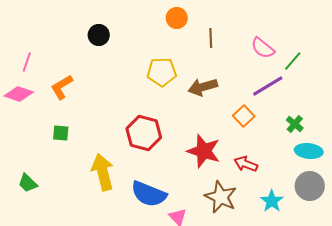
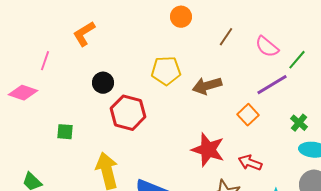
black circle: (99, 35) -> (103, 83), moved
brown line: (211, 38) -> (226, 37), moved, turned 36
pink line: (27, 62) -> (45, 61), moved
orange L-shape: (62, 87) -> (84, 34), moved
red hexagon: (144, 133) -> (128, 113), moved

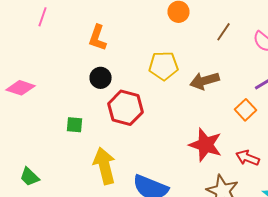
orange L-shape: (84, 34) -> (98, 38), moved, turned -40
pink line: (45, 61) -> (42, 17), moved
green square: (65, 132) -> (74, 125), moved

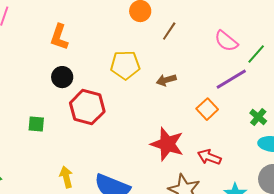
brown line: (224, 32) -> (169, 31), moved
brown arrow: (204, 81) -> (166, 80), size x0.7
yellow arrow: (104, 166) -> (66, 177), moved, size x0.6

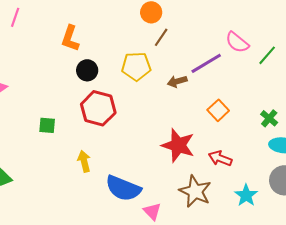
brown line: (169, 31) -> (161, 37), moved
black circle: (62, 77) -> (87, 70), moved
purple line: (231, 79) -> (206, 63), moved
yellow arrow: (66, 177) -> (84, 161), moved

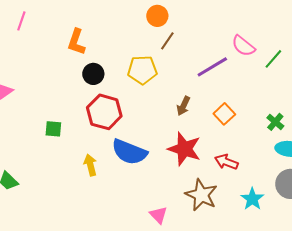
brown arrow: (177, 81) -> (183, 106), moved, turned -48
blue semicircle: (123, 188) -> (129, 152), moved

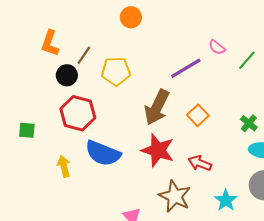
brown line: (167, 41) -> (84, 55), moved
pink semicircle: (243, 46) -> (217, 47), size x0.7
brown arrow: (183, 106) -> (157, 107), size x1.8

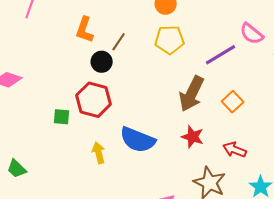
pink semicircle: (217, 47) -> (252, 34), size x1.4
yellow pentagon: (116, 71) -> (170, 40), moved
red hexagon: (78, 113) -> (94, 100), moved
red star: (158, 150) -> (193, 137), size x0.7

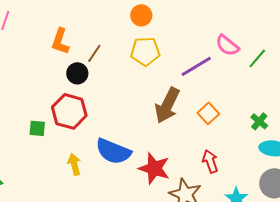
red star: (193, 137) -> (154, 168), moved, size x1.4
red arrow: (235, 150) -> (210, 161), turned 50

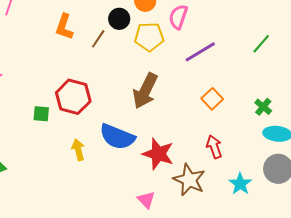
pink semicircle: (227, 45) -> (178, 17), moved, turned 70
black circle: (77, 73) -> (119, 19), moved
brown arrow: (167, 105) -> (145, 91), moved

